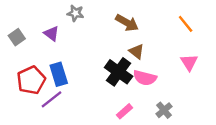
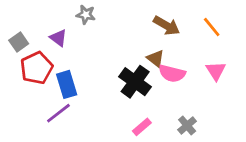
brown arrow: (127, 23) -> (167, 26), moved
pink semicircle: (145, 78) -> (172, 73), moved
red pentagon: (31, 80) -> (37, 68), moved

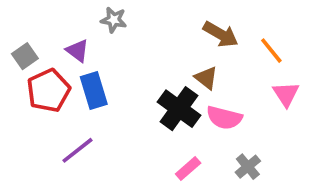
orange line: (212, 27) -> (271, 51), moved
pink semicircle: (172, 73) -> (224, 118), moved
blue rectangle: (67, 84) -> (94, 90), moved

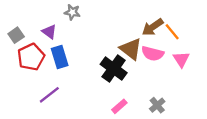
brown arrow: (221, 34) -> (153, 27), moved, turned 115
brown triangle: (206, 78) -> (131, 49), size x1.5
pink semicircle: (224, 118) -> (153, 54), moved

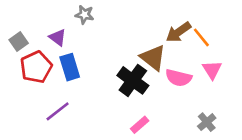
pink semicircle: (153, 54) -> (179, 78), moved
gray cross: (157, 105) -> (207, 122), moved

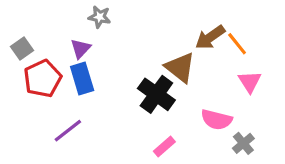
purple triangle: (58, 37) -> (81, 48), moved, turned 36
pink semicircle: (179, 78) -> (217, 120), moved

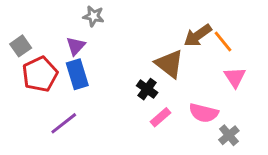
black cross: (156, 94) -> (147, 89), size x0.6
pink rectangle: (164, 146) -> (160, 117), moved

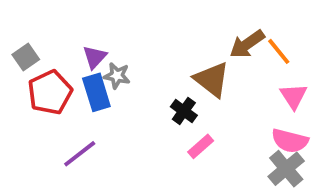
gray star: (94, 16) -> (117, 76), moved
pink semicircle: (204, 113) -> (290, 141), moved
gray cross: (229, 135) -> (286, 169), size x1.4

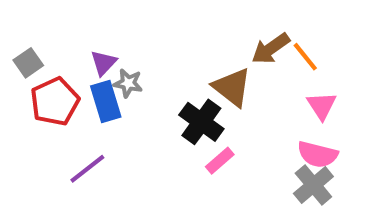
black cross: (184, 111) -> (201, 122), size x1.5

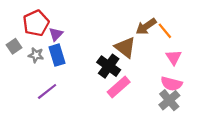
gray square: (28, 63) -> (14, 46), moved
gray star: (128, 83) -> (36, 55), moved
red pentagon: (55, 101) -> (36, 23), moved
pink rectangle: (220, 161) -> (119, 87), size x1.5

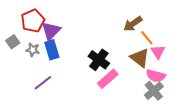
orange line: (165, 31) -> (147, 38), moved
purple triangle: (56, 34) -> (51, 31), size x1.5
brown triangle: (125, 47) -> (140, 58), moved

